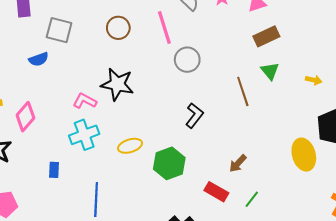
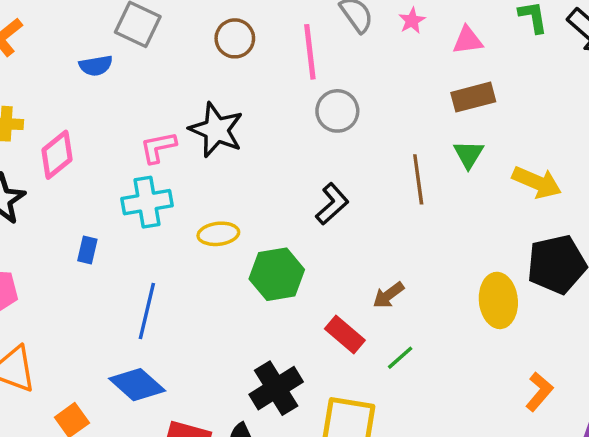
yellow arrow: (314, 80) -> (537, 182), size x1.8
pink L-shape: (85, 101) -> (158, 147), turned -50

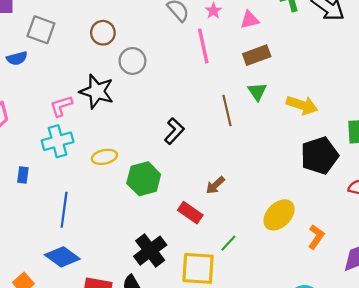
pink line: (310, 52) -> (203, 46), moved
gray circle: (337, 111) -> (132, 61), moved
yellow ellipse: (498, 300) -> (279, 215), moved, turned 56
green line: (400, 358) -> (228, 243), moved

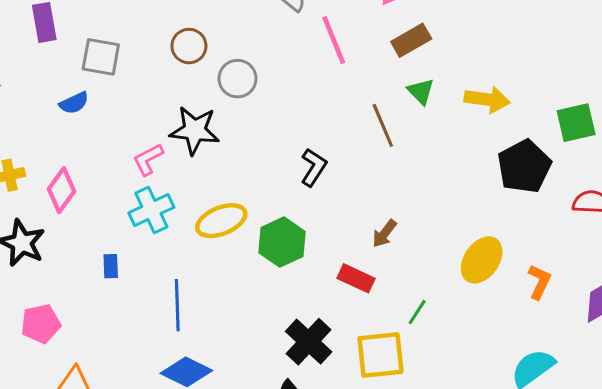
yellow ellipse: (104, 157) -> (221, 221), size x1.4

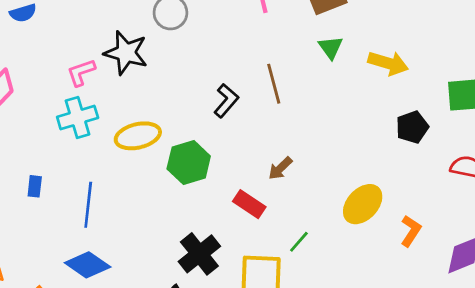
brown line: (383, 125) -> (274, 84), moved
black pentagon: (524, 166) -> (412, 127), size x0.7
blue rectangle: (111, 266) -> (35, 186), moved

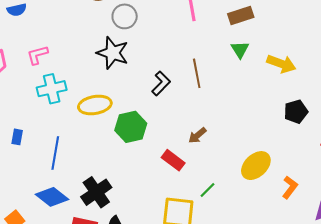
black star: (126, 53) -> (113, 53), moved
pink L-shape: (81, 72) -> (37, 55), moved
black cross: (199, 254) -> (96, 192), moved

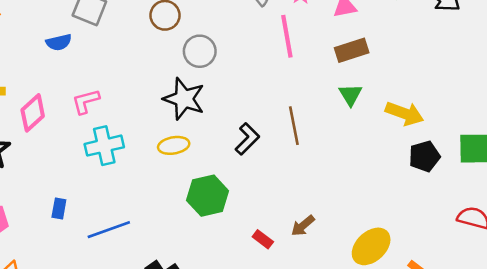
yellow ellipse: (95, 105) -> (174, 145), moved, size x0.7
black pentagon: (296, 112) -> (424, 156), moved
brown arrow: (197, 135) -> (303, 226), moved
blue line: (55, 153) -> (109, 230), turned 60
red rectangle: (173, 160) -> (263, 239), size x0.7

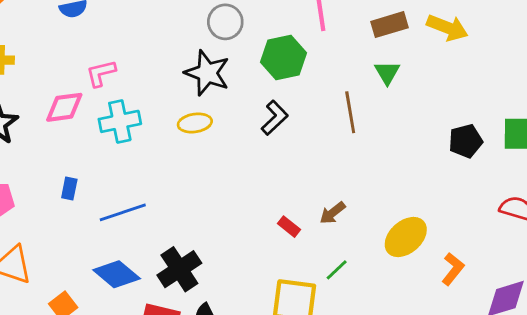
pink diamond: (33, 113) -> (64, 107), moved, turned 33
yellow arrow: (404, 113) -> (447, 28), moved
brown line: (294, 126) -> (350, 112), moved
green hexagon: (208, 196) -> (283, 58), moved

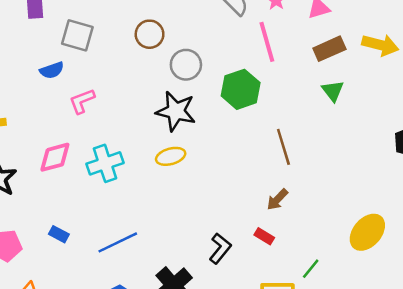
pink L-shape: (101, 73) -> (82, 101), moved
brown line: (350, 112) -> (283, 147), moved
black L-shape: (275, 118) -> (220, 248), moved
blue rectangle: (69, 188) -> (59, 234), moved, turned -66
brown arrow: (332, 213) -> (277, 199), moved

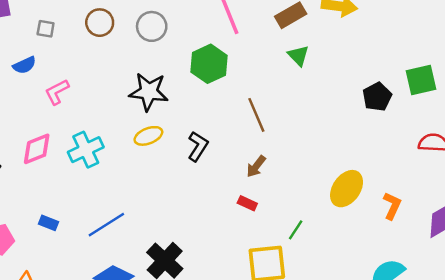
brown circle: (150, 34) -> (100, 23), moved
gray square: (77, 35) -> (46, 29), size x0.6
gray circle: (186, 65) -> (152, 26), moved
black L-shape: (220, 248) -> (198, 146), moved

